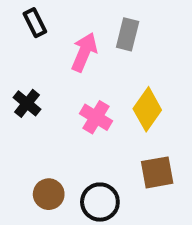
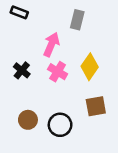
black rectangle: (35, 23) -> (19, 12), turned -42
pink arrow: (84, 52) -> (51, 44), moved
black cross: (27, 103) -> (22, 70), moved

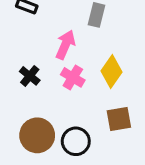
brown circle: (28, 120) -> (37, 135), size x1.5

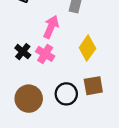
pink cross: (73, 77) -> (45, 54), moved
black circle: (76, 141) -> (66, 94), moved

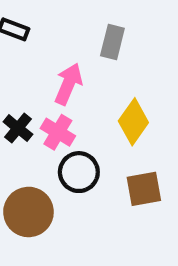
black circle: (66, 94) -> (79, 172), moved

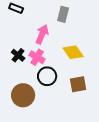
yellow diamond: (133, 122) -> (73, 52), turned -70

